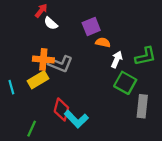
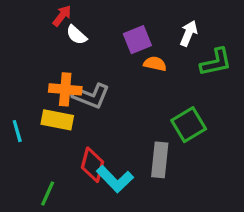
green L-shape: (145, 56) -> (216, 62), moved
white arrow: (117, 59) -> (189, 33), moved
yellow rectangle: (38, 80) -> (57, 120), turned 42
green square: (125, 83) -> (189, 125), turned 30
gray rectangle: (142, 106) -> (160, 160), moved

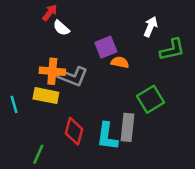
purple square: (137, 40) -> (106, 47), moved
orange semicircle: (155, 64) -> (120, 62), moved
cyan L-shape: (115, 179) -> (107, 136), moved, turned 52

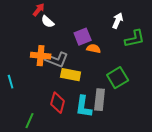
yellow rectangle: (46, 96) -> (71, 75), moved

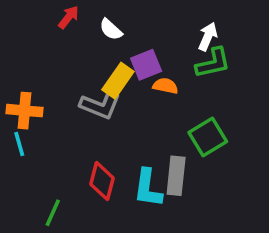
white semicircle: (48, 22) -> (111, 29), moved
green L-shape: (135, 39) -> (213, 63), moved
orange cross: (41, 56) -> (24, 111), moved
yellow rectangle: (71, 75) -> (118, 81), moved, turned -66

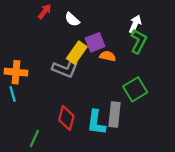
green L-shape: (213, 63) -> (139, 41), turned -50

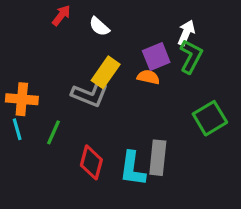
purple square: (95, 42) -> (156, 57), moved
green square: (135, 89) -> (210, 118), moved
green line: (34, 139) -> (53, 132), moved

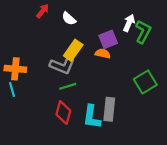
green L-shape: (191, 57) -> (143, 32), moved
green line: (53, 132) -> (68, 86), moved, turned 49

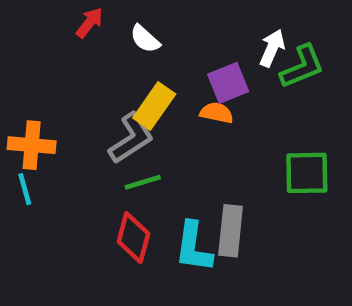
green L-shape: (143, 32) -> (302, 67), turned 40
gray L-shape: (62, 66) -> (131, 138), turned -55
green square: (145, 82) -> (307, 173), turned 30

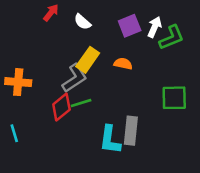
purple square: (228, 83) -> (130, 26), moved
cyan line: (25, 189) -> (14, 133), moved
red diamond: (133, 238) -> (61, 107), moved, turned 36

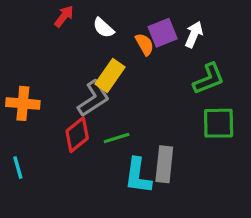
green L-shape: (172, 38) -> (209, 79), moved
orange semicircle: (123, 64) -> (145, 44), moved, turned 48
green line: (81, 103) -> (117, 138), moved

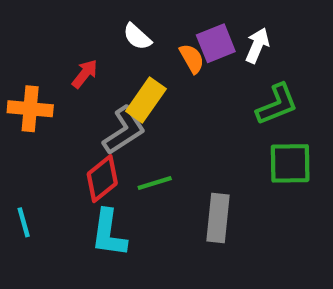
red arrow: (64, 16) -> (85, 74), moved
orange cross: (23, 103) -> (30, 109), moved
cyan L-shape: (138, 176) -> (109, 233), moved

